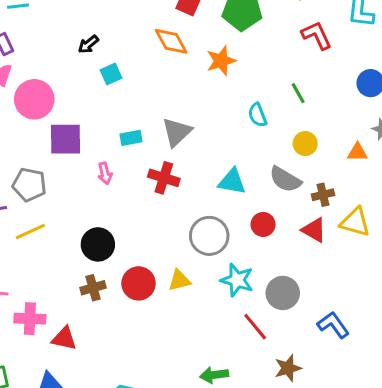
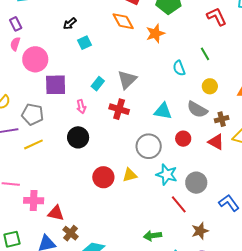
cyan rectangle: (131, 138) -> (98, 84), turned -40
black circle: (98, 244) -> (78, 137), moved
brown cross: (93, 288) -> (71, 233), moved, turned -35

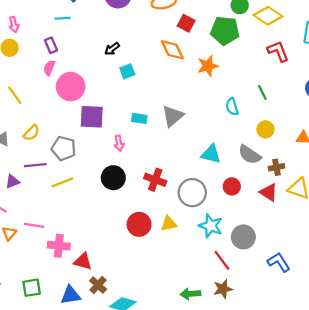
cyan rectangle: (98, 84) -> (139, 118), turned 56
red cross: (119, 109) -> (155, 180), moved
brown star: (200, 231) -> (223, 289), moved

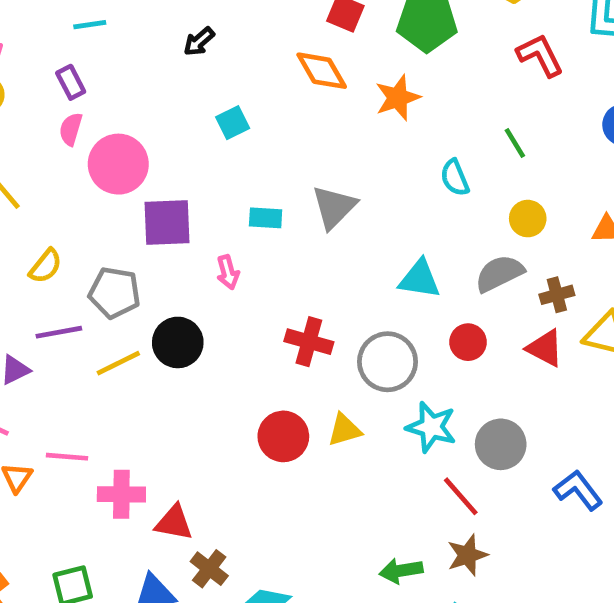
black arrow: (112, 49) -> (199, 42), moved
gray semicircle: (250, 155) -> (499, 273), turned 125
black circle: (113, 178) -> (178, 342), moved

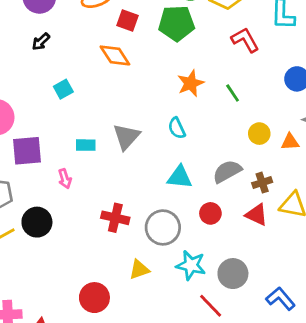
orange star: (398, 98) -> (191, 83), moved
cyan semicircle: (455, 178) -> (177, 128), moved
yellow circle: (528, 219) -> (259, 134), moved
red circle: (283, 436) -> (94, 298), moved

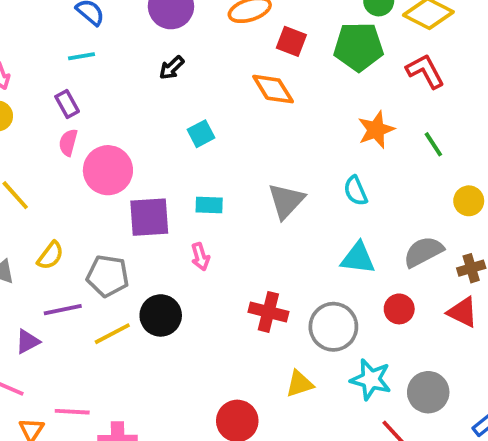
red L-shape: (245, 40) -> (425, 71), moved
cyan rectangle: (86, 145) -> (209, 205), moved

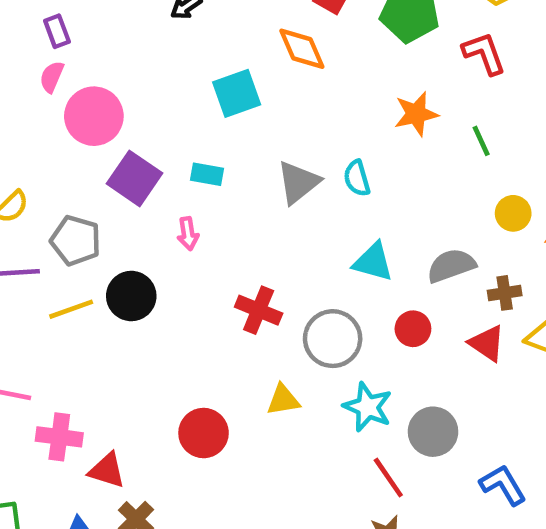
cyan square: (201, 134) -> (237, 93), moved, size x1.5
cyan semicircle: (356, 191) -> (357, 178), moved
purple square: (149, 217) -> (135, 178), turned 30

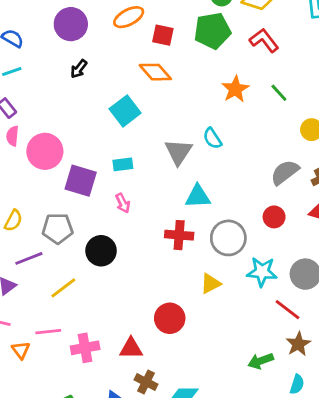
cyan triangle: (373, 262) -> (198, 196), moved
yellow line: (71, 309) -> (63, 288), moved
red triangle: (107, 470) -> (131, 348), moved

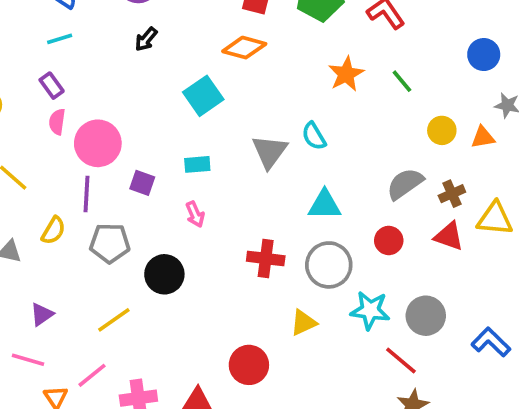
orange diamond: (155, 72) -> (244, 48), turned -36
purple square: (81, 181) -> (142, 183), size x0.6
cyan triangle: (198, 196) -> (324, 205), moved
purple line: (29, 258) -> (86, 194), moved, turned -68
pink line: (48, 332) -> (92, 375), turned -35

